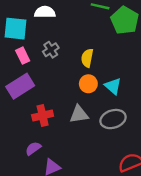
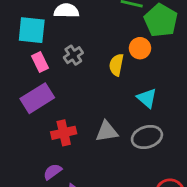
orange circle: (88, 84) -> (140, 48), moved

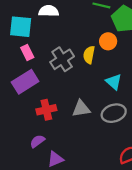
gray cross: (73, 55) -> (62, 59), moved, size x1.5

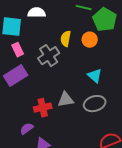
yellow semicircle: (89, 55) -> (66, 39), moved
red cross: (46, 110) -> (43, 108), moved

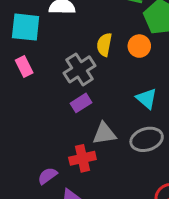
pink rectangle: (18, 50) -> (24, 66), moved
purple rectangle: (16, 76) -> (81, 103), moved, size x0.6
red cross: (43, 108) -> (82, 158), moved

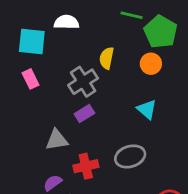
orange circle: (139, 46) -> (151, 64), moved
gray triangle: (104, 134) -> (57, 140), moved
gray ellipse: (147, 139) -> (130, 156), moved

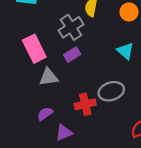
pink rectangle: (30, 79) -> (34, 49), moved, size x1.6
red cross: (86, 166) -> (85, 104), moved

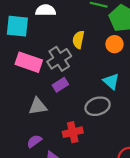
pink rectangle: (34, 49) -> (29, 62), moved, turned -45
gray ellipse: (111, 91) -> (98, 106), moved

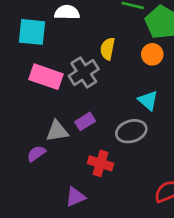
purple rectangle: (60, 85) -> (85, 121), moved
red cross: (73, 132) -> (101, 163), turned 30
purple semicircle: (34, 141) -> (36, 154), moved

